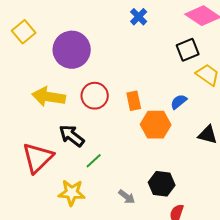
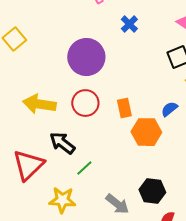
purple circle: (72, 50) -> (86, 57), moved
gray arrow: (127, 197) -> (117, 204), size x1.4

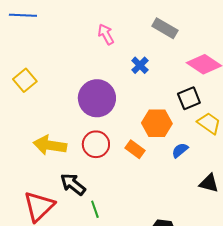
orange rectangle: (124, 108) -> (135, 149), turned -42
orange hexagon: (146, 132) -> (157, 123), moved
green line: (84, 168) -> (95, 209), turned -66

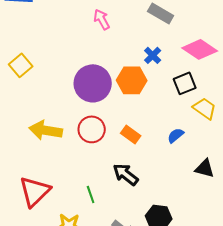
blue cross: (140, 65) -> (153, 55), moved
orange hexagon: (157, 123) -> (132, 80), moved
black arrow: (73, 184) -> (126, 174), moved

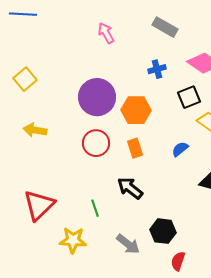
blue cross: (153, 55) -> (157, 69), turned 30
orange hexagon: (132, 80) -> (136, 110), moved
yellow arrow: (46, 130) -> (35, 130), moved, size x0.7
orange rectangle: (131, 134) -> (135, 148), turned 36

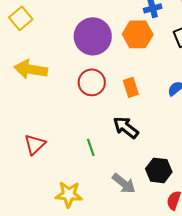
orange hexagon: (136, 110) -> (138, 34), moved
yellow arrow: (35, 130) -> (31, 69), size x1.4
red triangle: (39, 205) -> (35, 144), size x0.7
yellow star: (73, 240) -> (69, 194), moved

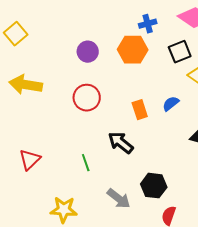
purple circle: (93, 36) -> (88, 52), size x0.6
orange rectangle: (131, 87) -> (140, 110), moved

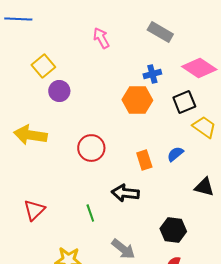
yellow square: (16, 34) -> (43, 66), moved
purple circle: (88, 52) -> (59, 91), moved
black arrow: (121, 143) -> (125, 193), turned -32
black hexagon: (154, 186) -> (173, 230), moved

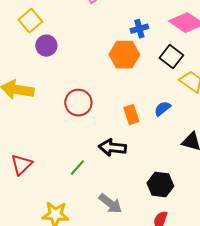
black square: (184, 102) -> (171, 57), turned -30
green line: (90, 213) -> (77, 168), turned 60

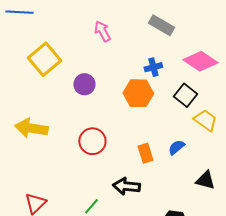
yellow square: (30, 21) -> (44, 59), size x1.4
purple circle: (46, 46) -> (84, 84), moved

